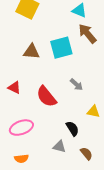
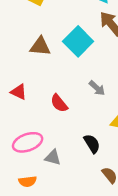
cyan square: (61, 48) -> (78, 41), turned -30
red semicircle: (46, 97) -> (59, 103), size x0.7
gray triangle: (59, 147) -> (53, 157), moved

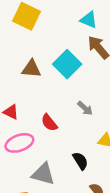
pink ellipse: (28, 142) -> (19, 143), moved
gray triangle: (53, 157) -> (43, 174), size x1.5

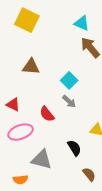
cyan square: (67, 64) -> (69, 80), moved, size x0.7
gray arrow: (85, 108) -> (69, 101), moved

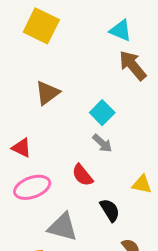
brown triangle: (31, 67) -> (47, 93), turned -42
red semicircle: (47, 114) -> (82, 175), moved

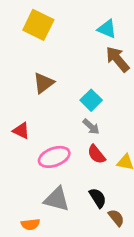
red semicircle: (82, 175) -> (96, 154), moved
pink ellipse: (32, 187) -> (54, 157), moved
black semicircle: (110, 210) -> (98, 198), moved

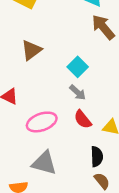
black semicircle: (98, 198) -> (97, 157), moved, turned 30

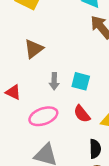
cyan square: (78, 67) -> (81, 81), moved, turned -30
gray arrow: (78, 92) -> (54, 81), moved, turned 49

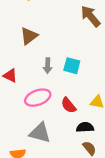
red semicircle: (82, 114) -> (69, 105), moved
black semicircle: (95, 149) -> (85, 127), turned -91

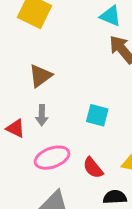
gray arrow: (48, 66) -> (42, 115), moved

